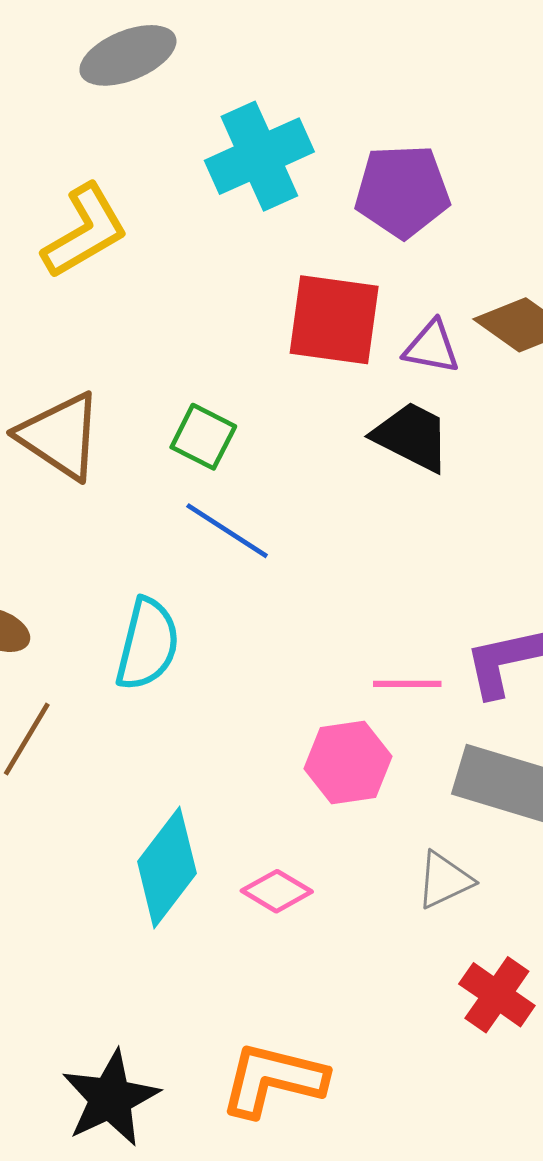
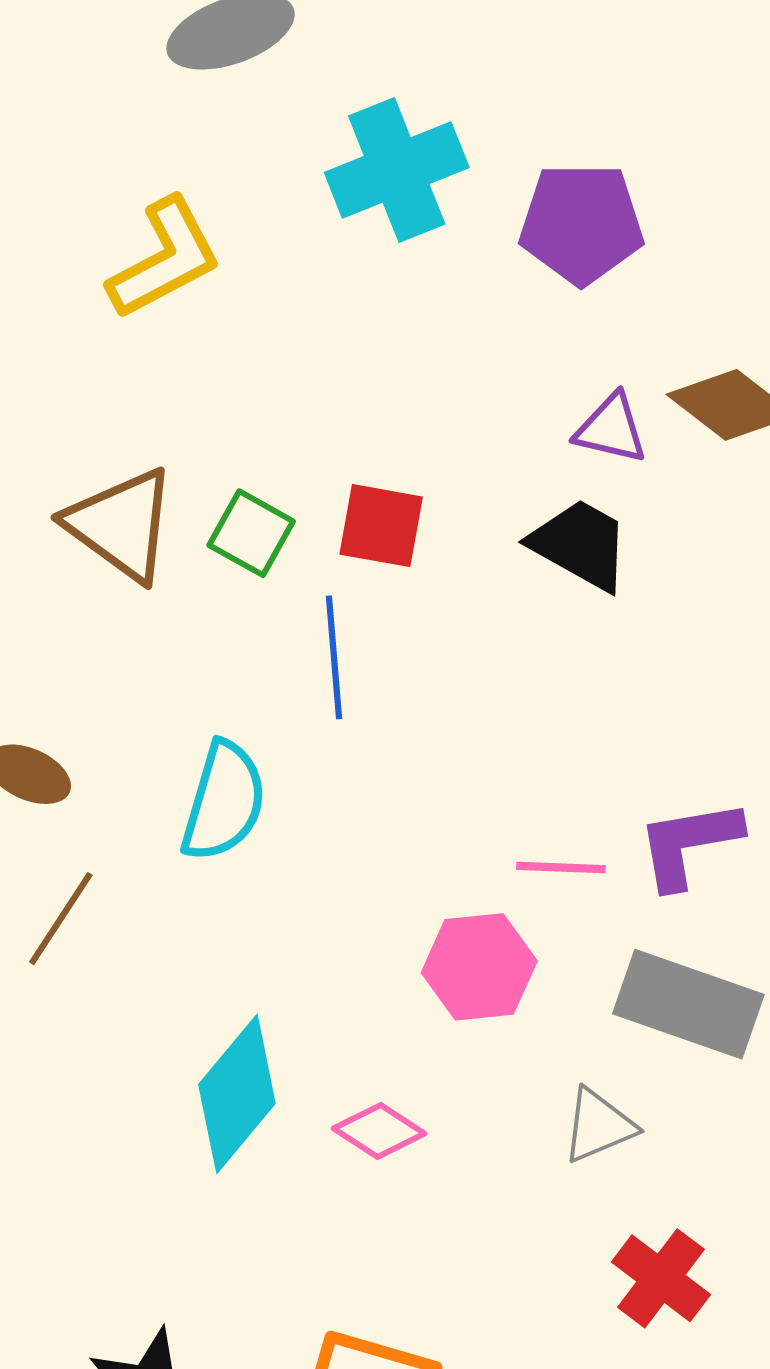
red square: (334, 320) -> (381, 526), moved, size x0.7
green square: (203, 437) -> (251, 533), moved
blue line: (227, 531) -> (334, 657), turned 50

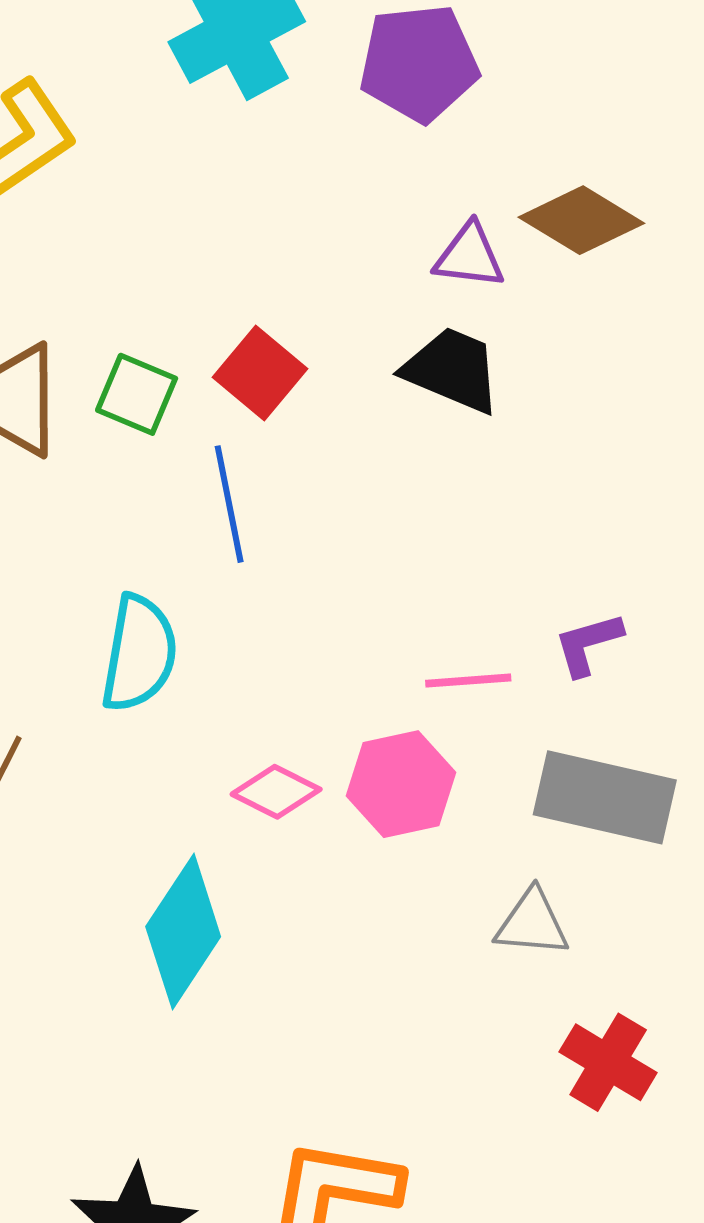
red square: (381, 526) -> (260, 373), turned 36
purple L-shape: (689, 844) -> (588, 644), size x0.7
gray triangle: (599, 1126) -> (532, 923), turned 34
pink diamond: (379, 1131) -> (276, 792), moved

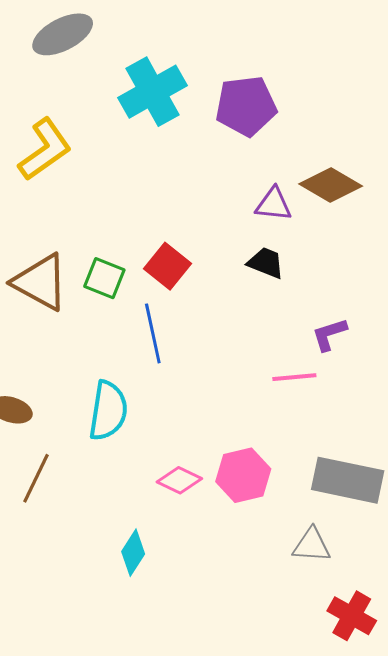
black trapezoid: (452, 370) -> (266, 263), size x0.7
purple L-shape: (588, 644) -> (329, 334), moved
pink line: (468, 681) -> (294, 377), moved
cyan diamond: (183, 932) -> (133, 553), size x0.6

